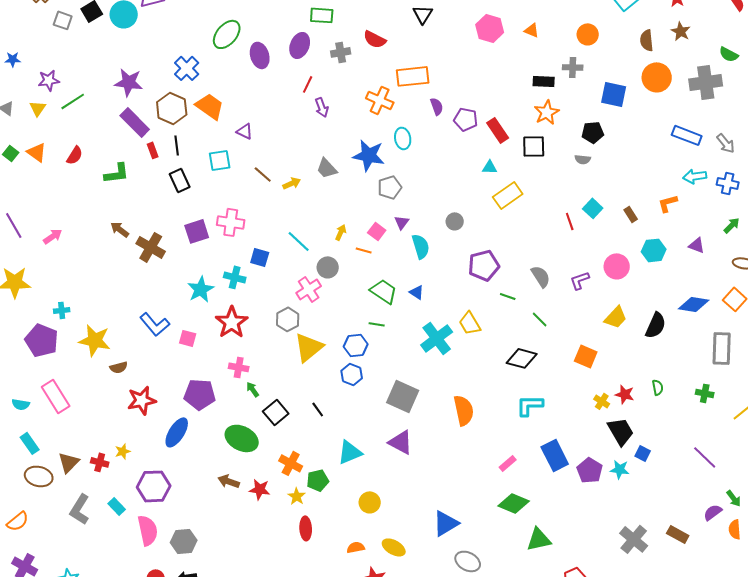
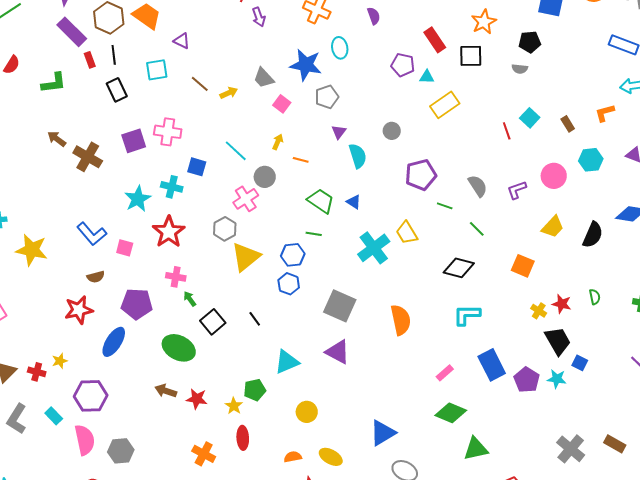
purple pentagon: (466, 119) -> (403, 65), moved
pink square: (377, 231) -> (282, 104), moved
brown semicircle: (119, 367) -> (96, 277), moved
orange cross: (291, 463) -> (204, 454), moved

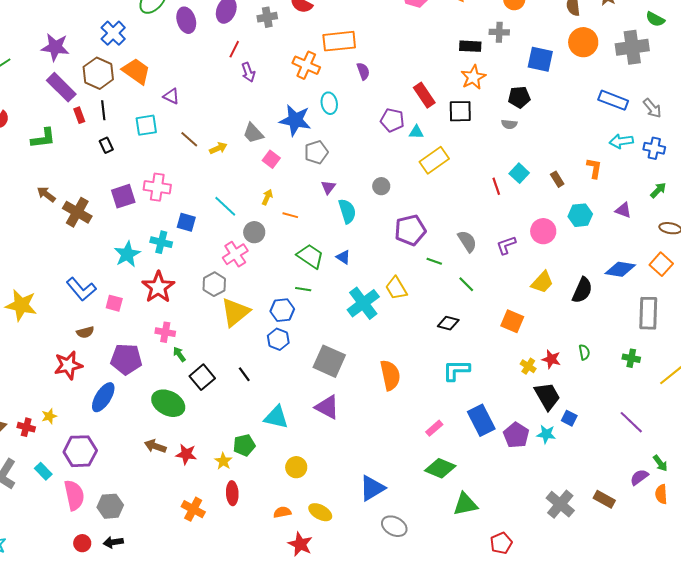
black rectangle: (117, 90) -> (106, 145), size x0.7
orange L-shape: (605, 113) -> (594, 168), turned 115
black diamond: (459, 268) -> (448, 323), size x0.7
cyan triangle: (287, 362) -> (276, 417), turned 36

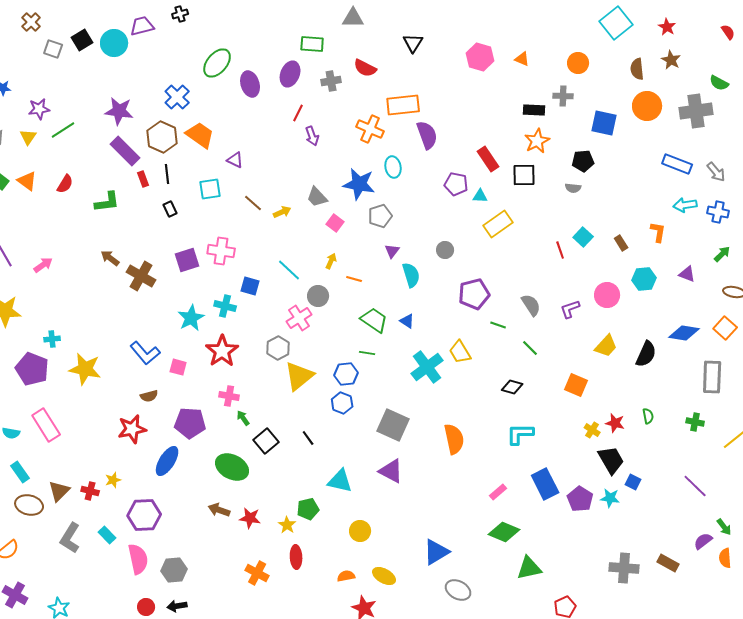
purple semicircle: (363, 71) -> (427, 135), size x1.6
gray cross: (560, 504) -> (624, 568), turned -36

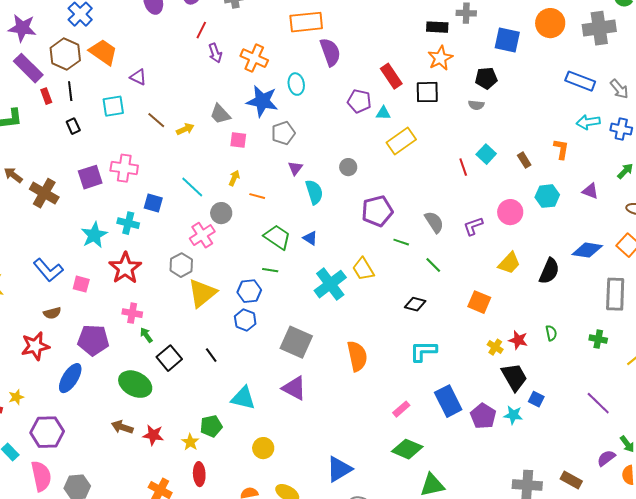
orange cross: (370, 129) -> (254, 58), moved
pink square: (335, 223) -> (238, 140), turned -30

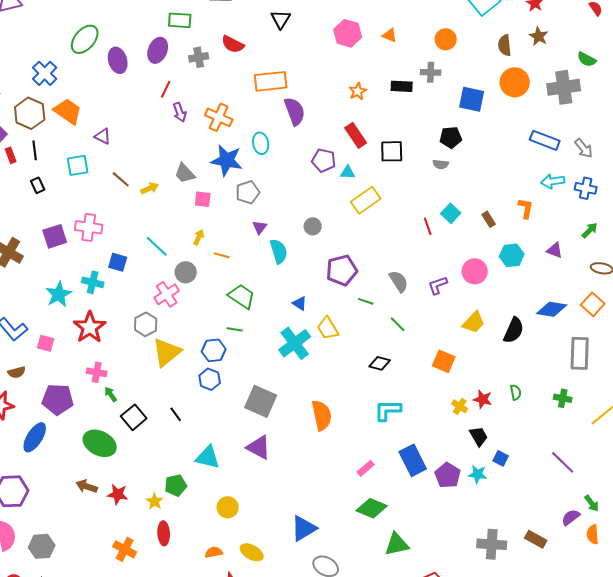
orange star: (440, 58) -> (358, 91), moved, size x0.7
blue triangle: (310, 238) -> (300, 303), moved
black trapezoid: (514, 377) -> (479, 436), size x0.7

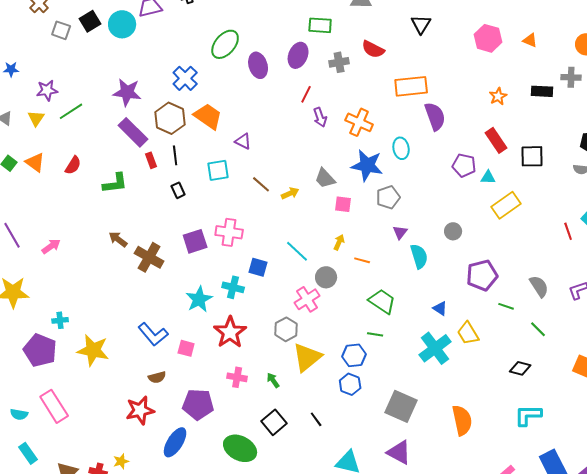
green arrow: (111, 394) -> (273, 380), moved

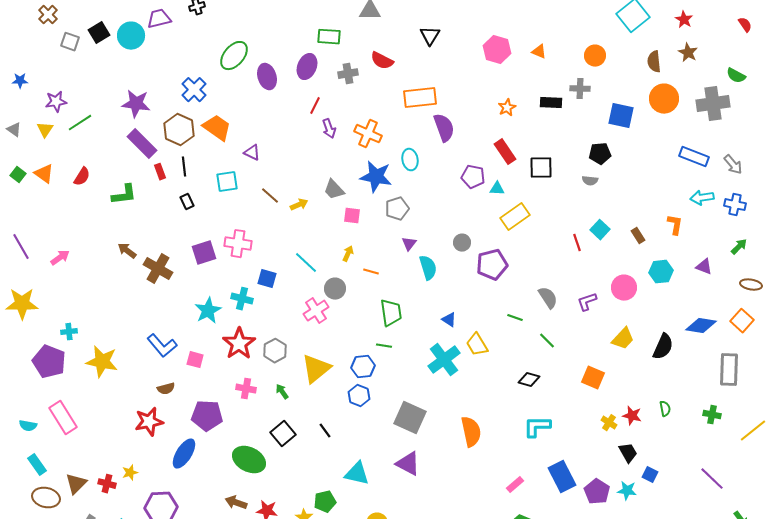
purple pentagon: (482, 275) -> (492, 265), moved
green trapezoid: (382, 301) -> (391, 313), turned 48
gray hexagon: (286, 329) -> (275, 351), moved

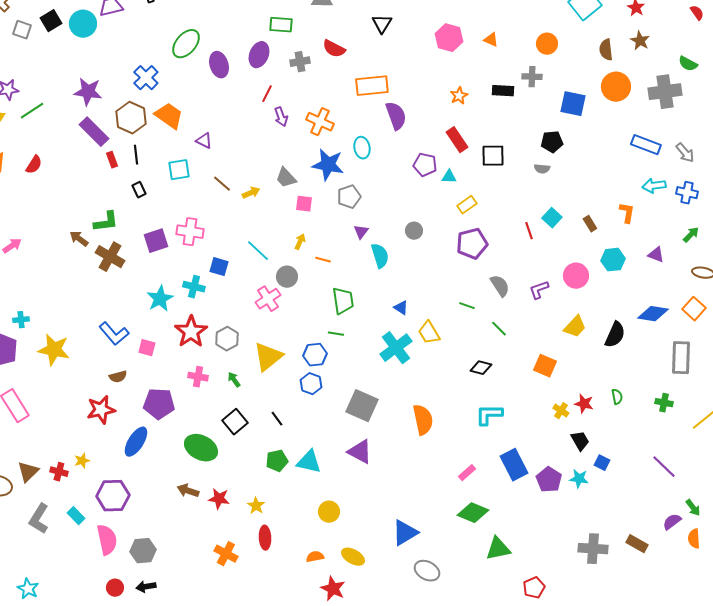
green L-shape: (124, 195) -> (106, 222), moved
yellow rectangle: (515, 217) -> (467, 205), size x0.7
purple pentagon: (492, 265) -> (472, 244), moved
green pentagon: (325, 502) -> (277, 461), moved

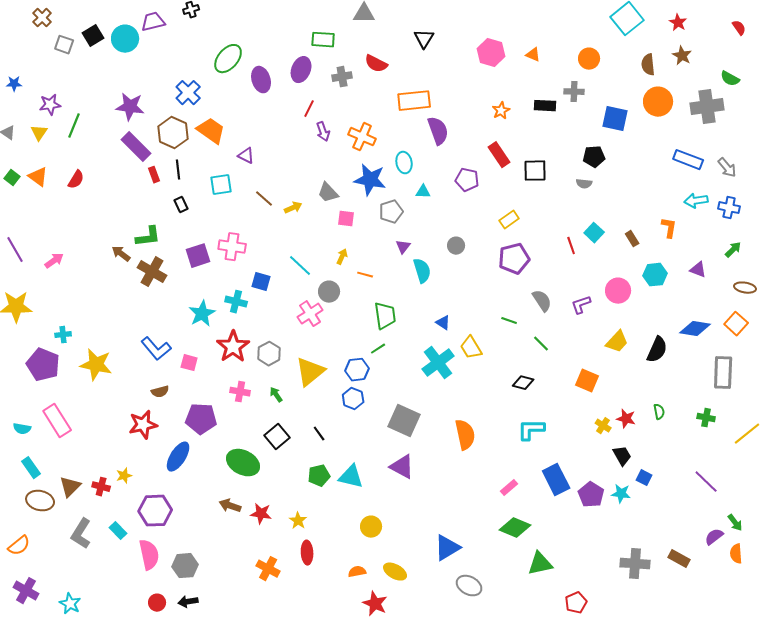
green line: (32, 111) -> (74, 126), turned -35
cyan triangle: (449, 177) -> (423, 192), moved
green line: (336, 334) -> (378, 349), turned -42

